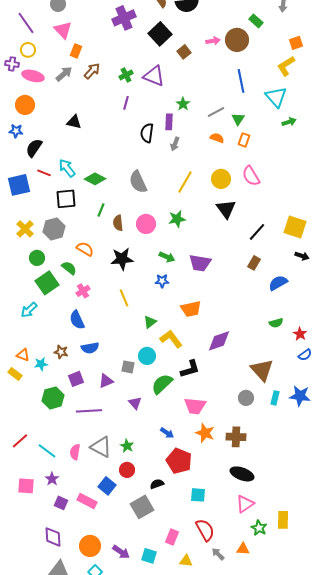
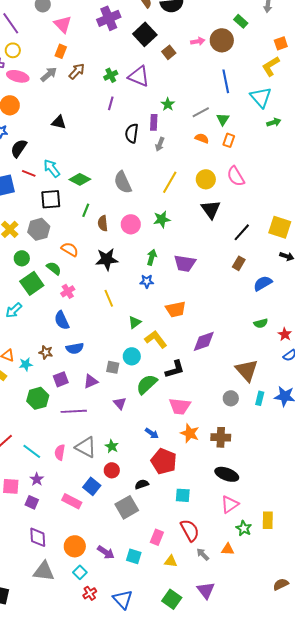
pink triangle: (63, 30) -> (63, 24), moved
green arrow: (167, 257) -> (152, 257), turned -98
purple square: (61, 503) -> (32, 502), moved

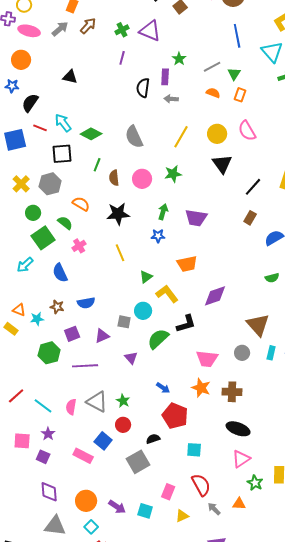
gray arrow: (160, 144) -> (171, 99), turned 72
blue semicircle: (62, 320) -> (60, 273), moved
pink trapezoid: (180, 406) -> (207, 359), moved
yellow triangle: (171, 561) -> (182, 516), turned -32

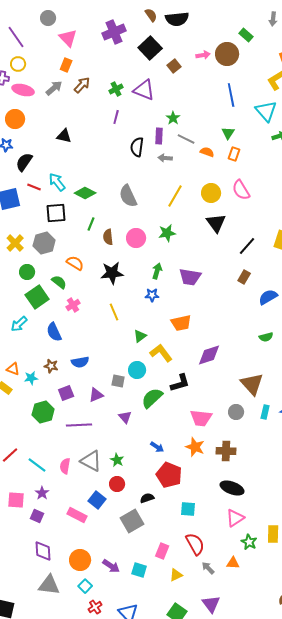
gray line: (212, 67) -> (186, 139), moved, turned 54

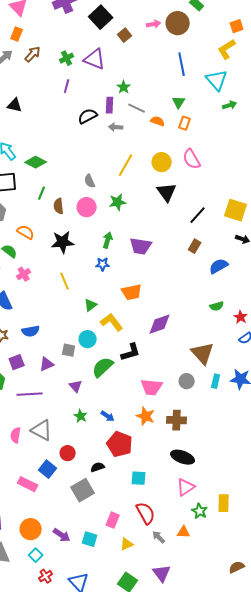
black semicircle: (137, 147) -> (88, 116), turned 54
gray semicircle: (128, 196) -> (90, 181), moved, size x0.6
green star: (117, 460) -> (81, 416), moved

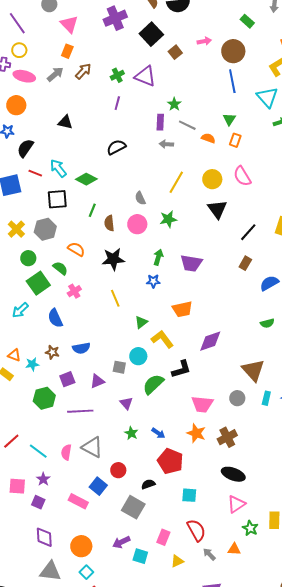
brown circle: (178, 23) -> (233, 51), moved
black semicircle: (88, 116) -> (116, 147), moved
brown cross: (177, 420) -> (227, 437), turned -30
gray square: (83, 490) -> (133, 507), turned -30
purple arrow: (62, 535) -> (121, 542), moved, turned 120

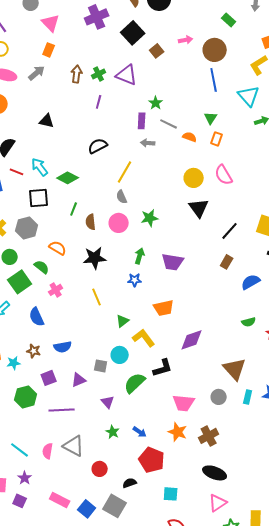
brown arrow: (83, 71) -> (77, 74), moved, turned -36
yellow line: (176, 182) -> (125, 172), moved
blue square: (98, 486) -> (87, 509), moved

